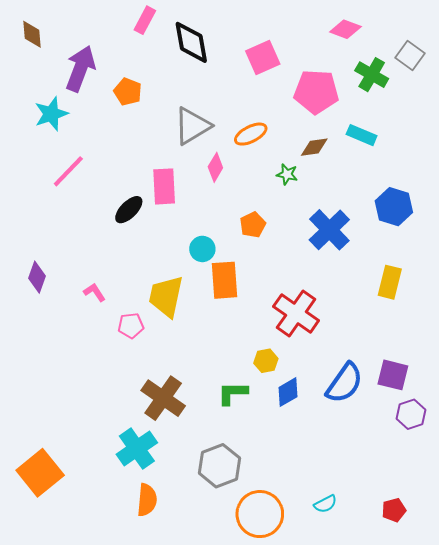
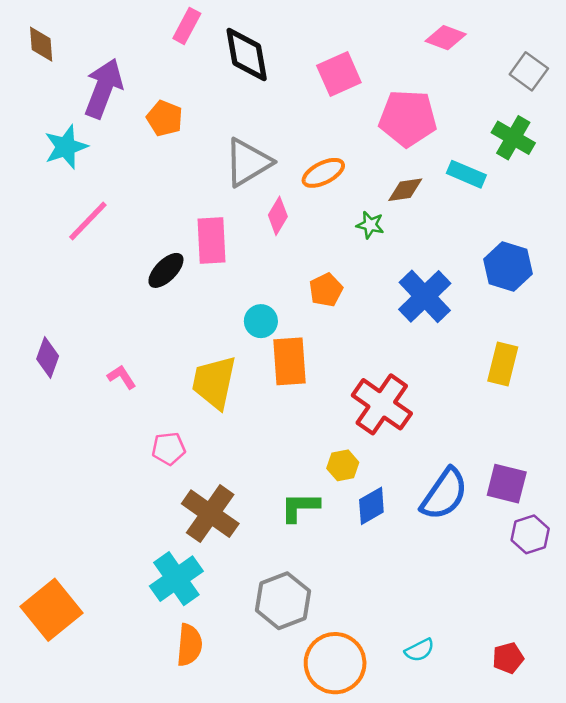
green cross: (372, 75) -> (513, 138), moved
pink pentagon: (131, 326) -> (169, 449), moved

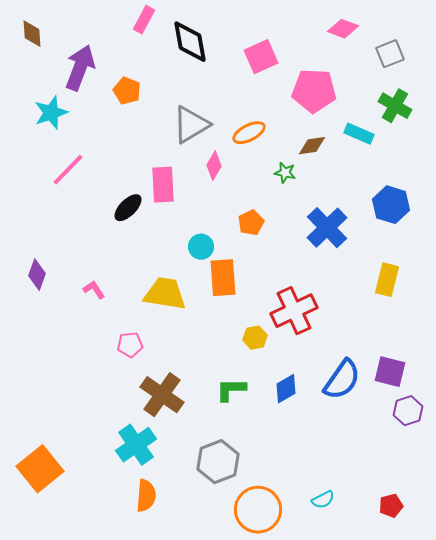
gray square: (529, 71) -> (390, 54), moved, turned 32
yellow trapezoid: (214, 382) -> (165, 294), turned 87
red cross: (382, 404) -> (294, 311), turned 30
yellow hexagon: (343, 465) -> (255, 338), moved

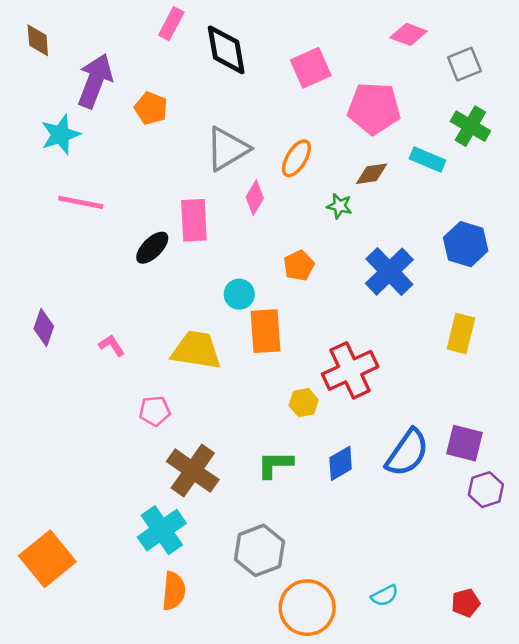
orange ellipse: (249, 133) -> (296, 158), turned -32
pink line: (68, 170) -> (81, 202), turned 57

